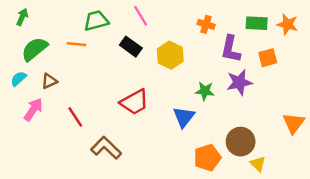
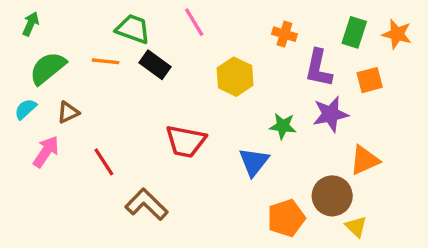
green trapezoid: (96, 21) -> (133, 29), turned 35
green rectangle: (257, 23) -> (354, 32), turned -75
black rectangle: (131, 47) -> (155, 65), moved
red trapezoid: (134, 102) -> (186, 141), turned 40
orange triangle: (294, 123) -> (365, 160), moved, turned 30

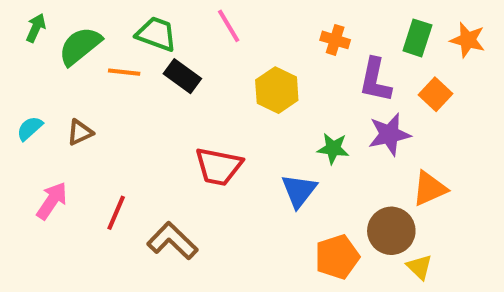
green semicircle: (48, 68) -> (80, 46), moved
orange square: (370, 80) -> (436, 94), turned -32
pink arrow: (46, 152) -> (52, 201), moved
red line: (104, 162) -> (116, 213), moved, turned 56

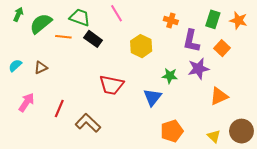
brown circle: (391, 231) -> (241, 131), moved

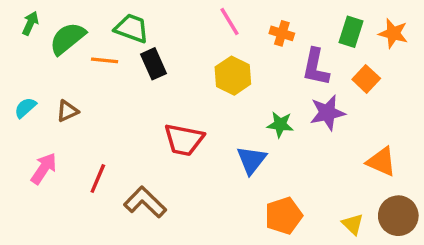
pink line: (117, 13) -> (229, 22), moved
black rectangle: (93, 39) -> (154, 64), turned 30
orange triangle: (219, 96) -> (381, 162), moved, turned 48

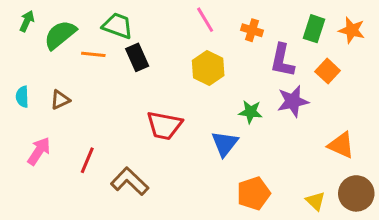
cyan semicircle: (25, 108) -> (22, 97), turned -50

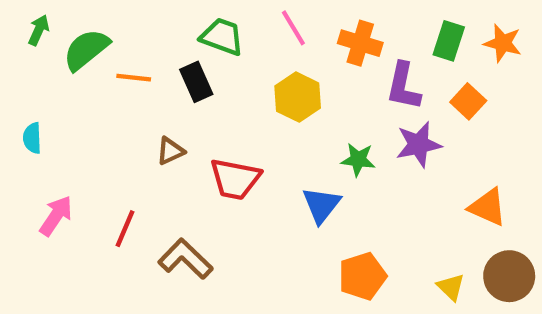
green trapezoid: (118, 26) -> (222, 37), moved
orange cross: (252, 30) -> (360, 43), size x1.4
brown triangle: (60, 100) -> (170, 151), moved

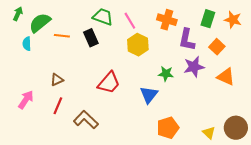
pink line: (293, 28) -> (130, 21), moved
cyan semicircle: (32, 138) -> (27, 44), moved
brown triangle: (170, 151) -> (57, 80), moved
red trapezoid: (235, 179) -> (109, 83), turned -60
orange triangle: (488, 207) -> (226, 77), moved

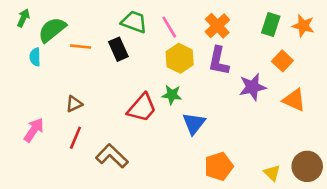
orange cross: (167, 20) -> (217, 26), turned 30
purple L-shape: (187, 40) -> (219, 61), moved
green star: (166, 74) -> (172, 95), moved

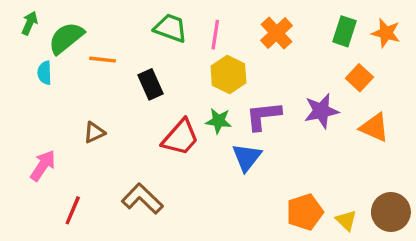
pink line: (169, 27) -> (215, 35), turned 40
black rectangle: (118, 49) -> (151, 84), moved
purple L-shape: (219, 61) -> (263, 116), moved, turned 72
red line: (75, 138) -> (73, 210), moved
orange pentagon: (219, 166) -> (305, 212), moved

